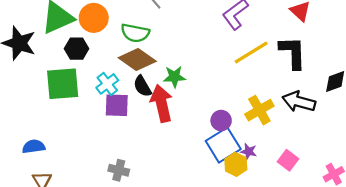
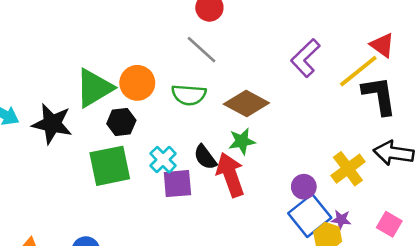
yellow line: (251, 53) -> (358, 71), moved
brown diamond: (137, 60) -> (246, 103), moved

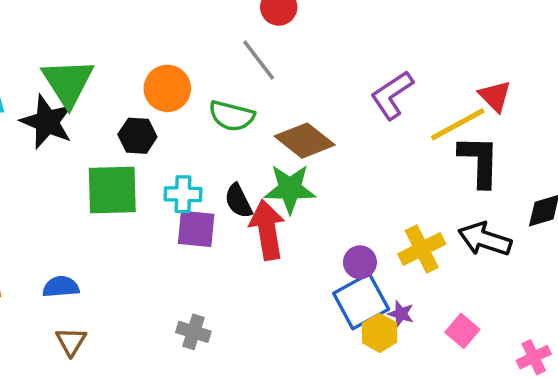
green triangle: (94, 88) -> (68, 82), moved, turned -42
green star: (242, 141) -> (290, 189), size x1.4
cyan cross: (163, 160) -> (183, 194), turned 36

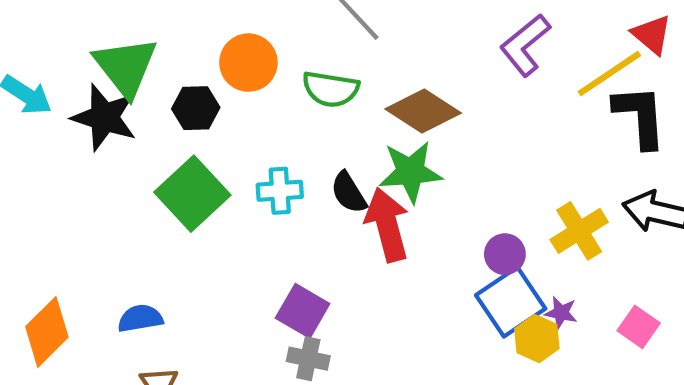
black hexagon: (137, 136) -> (196, 108), moved
green square: (112, 190) -> (192, 194), turned -36
purple square: (196, 229) -> (303, 311), moved, turned 30

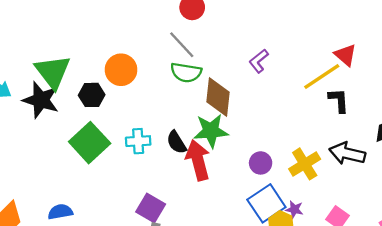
purple L-shape: (525, 45) -> (259, 61), moved, size x0.7
green semicircle: (331, 89) -> (186, 72), moved
brown diamond: (423, 111) -> (218, 97), turned 63
black L-shape: (640, 116) -> (339, 100), size x0.7
purple circle: (505, 254) -> (261, 163), moved

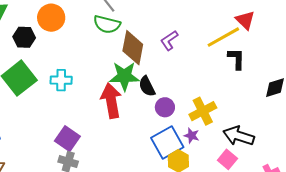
purple L-shape: (259, 61) -> (169, 40), moved
black semicircle: (176, 142) -> (147, 86), moved
black arrow: (347, 153) -> (239, 136), moved
purple star: (294, 209) -> (192, 136), moved

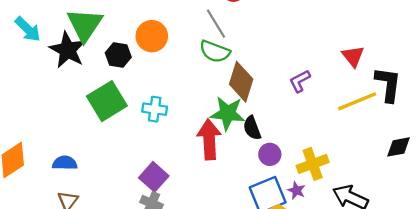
red triangle: (245, 20) -> (353, 56), moved
yellow line: (223, 37) -> (357, 101), moved
purple L-shape: (169, 40) -> (300, 81), moved
black L-shape: (236, 59) -> (388, 84), moved, size x1.4

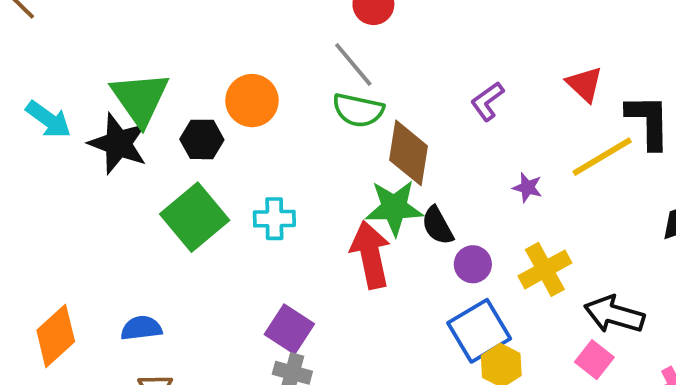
purple L-shape: (300, 81) -> (487, 101), moved
purple star: (296, 190) -> (527, 187), moved

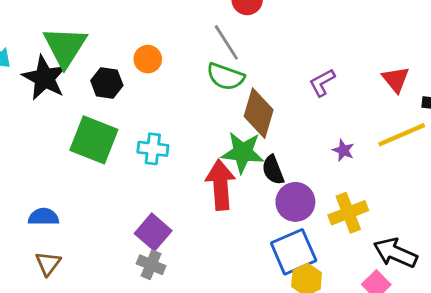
orange circle: (252, 101) -> (148, 59), size x0.7
green square: (195, 217) -> (94, 140), turned -36
purple circle: (473, 264) -> (295, 202), size x1.4

